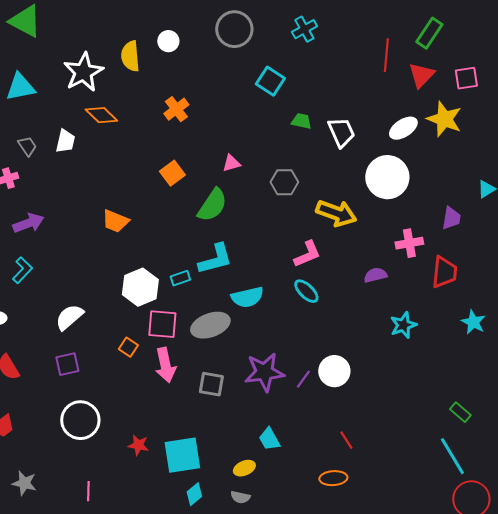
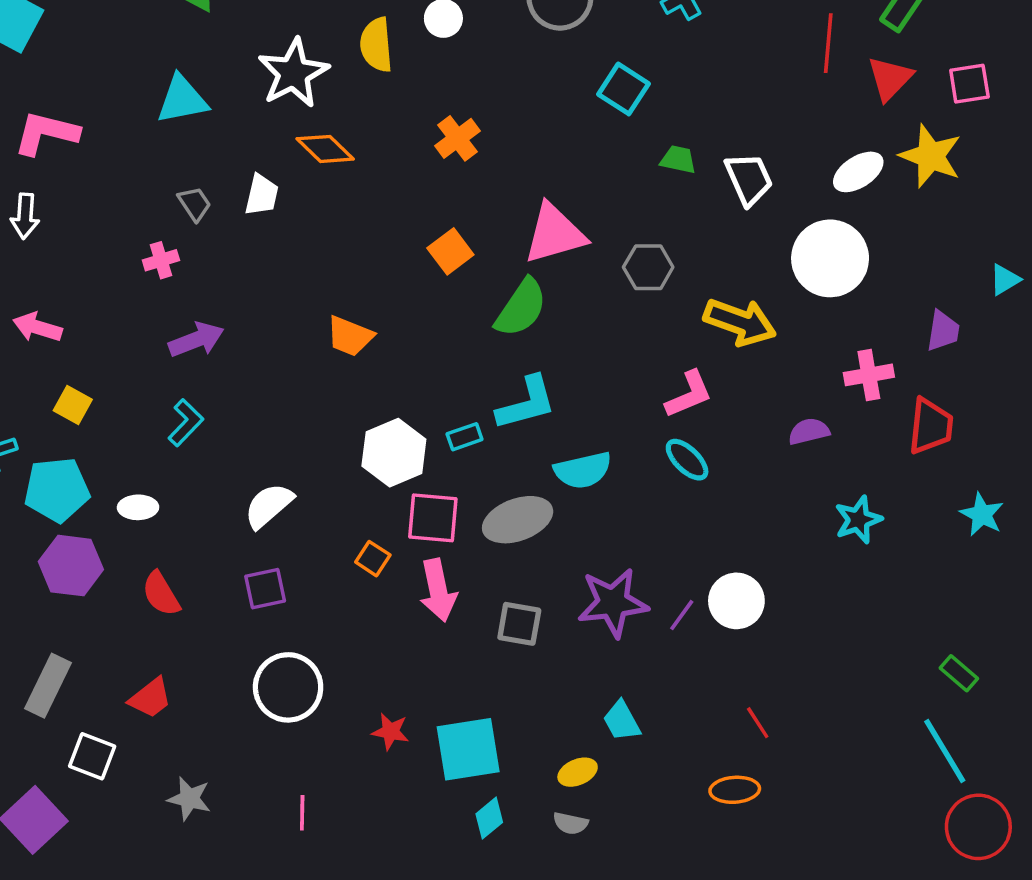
pink triangle: (231, 163) -> (555, 234), size x2.0

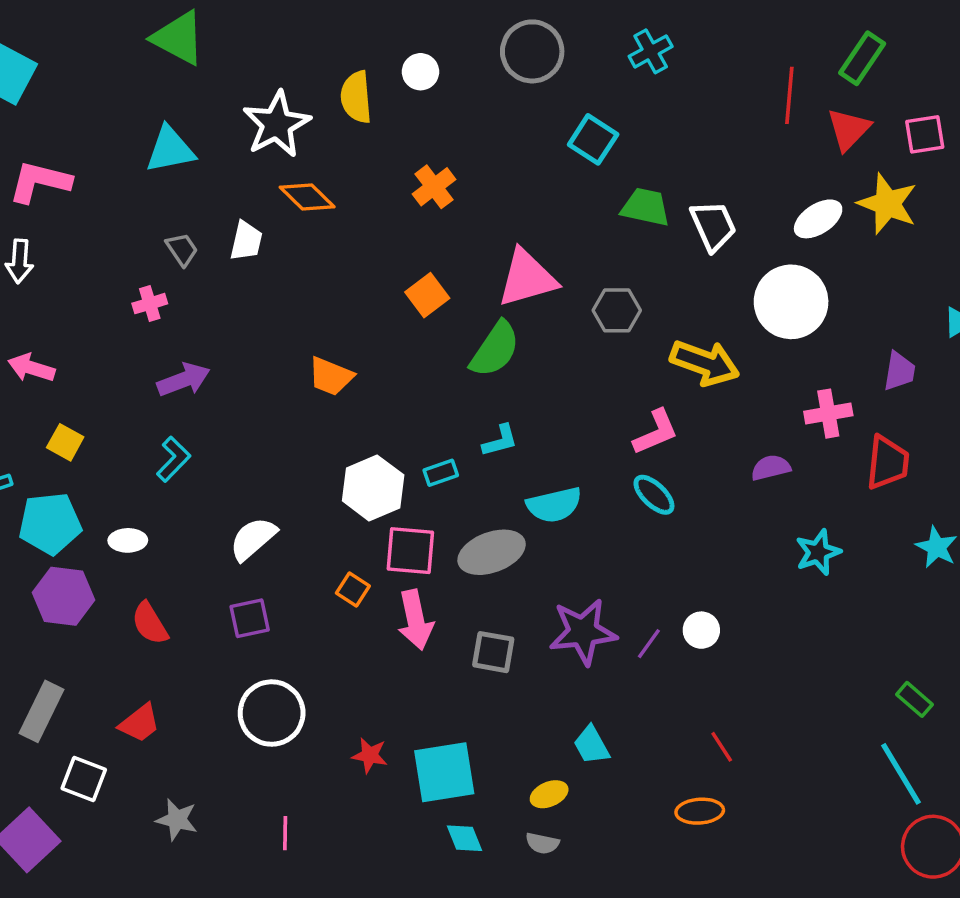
green trapezoid: (678, 160) -> (646, 207), size x1.4
cyan L-shape: (526, 403) -> (500, 441), size x0.6
white circle: (736, 601) -> (701, 630), size x0.7
cyan diamond: (489, 818) -> (464, 838), turned -72

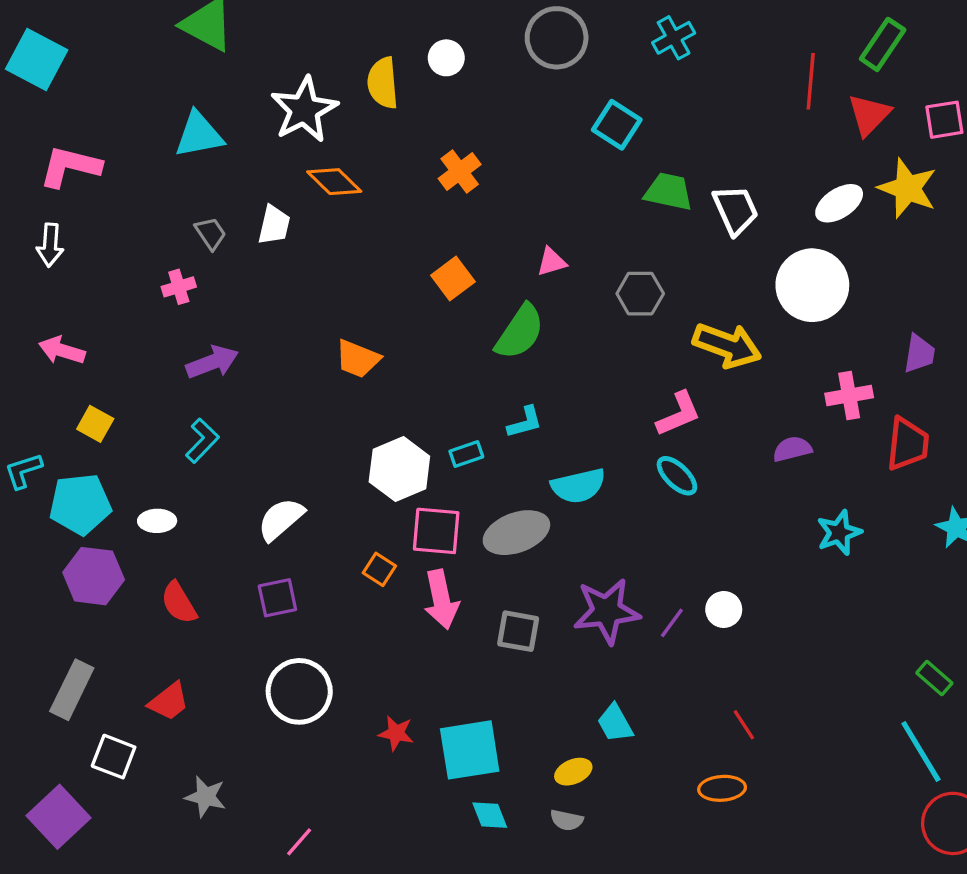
pink triangle: (527, 278) -> (552, 262), size x0.5
pink line: (285, 833) -> (299, 842), moved, turned 40

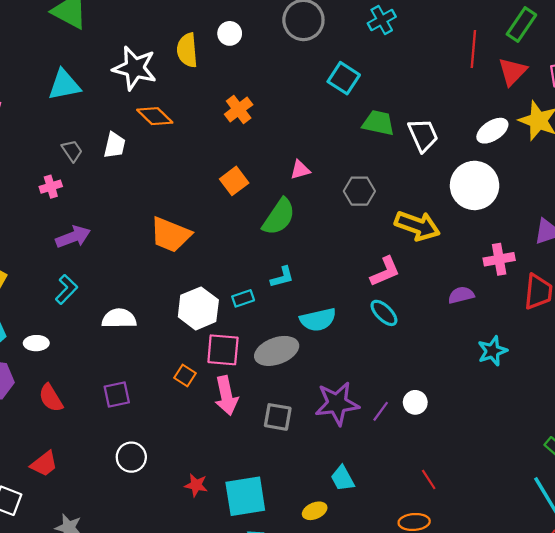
white star: (304, 110) -> (135, 68), turned -30
orange trapezoid: (358, 359) -> (170, 235), size x1.4
white semicircle: (281, 519) -> (119, 319), moved, turned 40
white circle: (299, 691) -> (131, 457), size x0.7

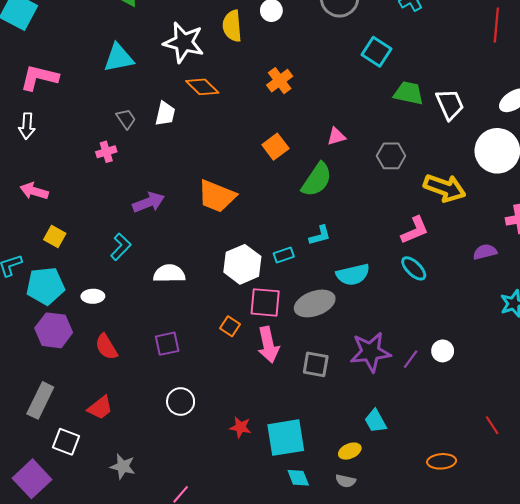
purple arrow: (73, 237) -> (149, 202), moved
red line: (429, 480) -> (492, 425), moved

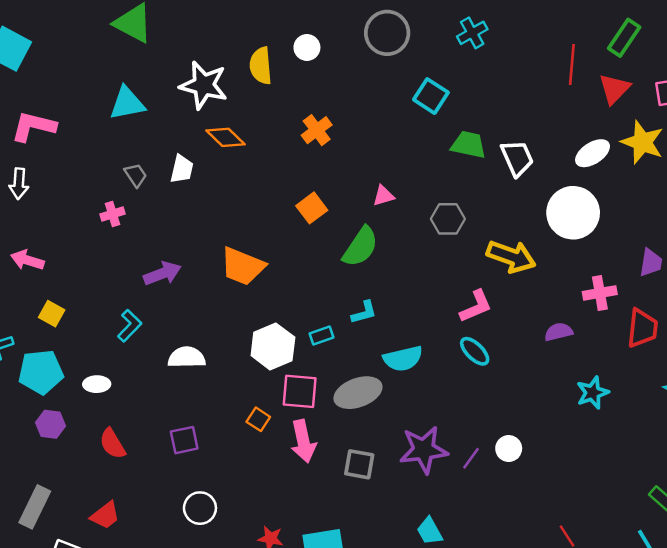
purple hexagon: (54, 330) -> (51, 424), size x0.7

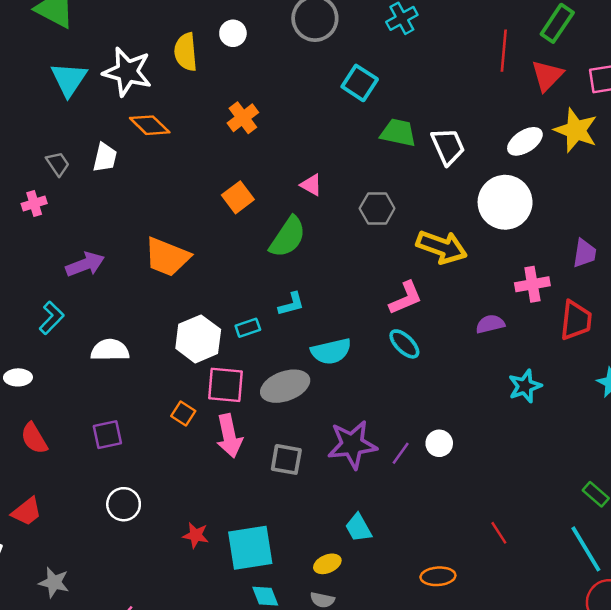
cyan triangle: (127, 103) -> (69, 79), moved, turned -45
pink triangle: (383, 196) -> (311, 185), turned 45

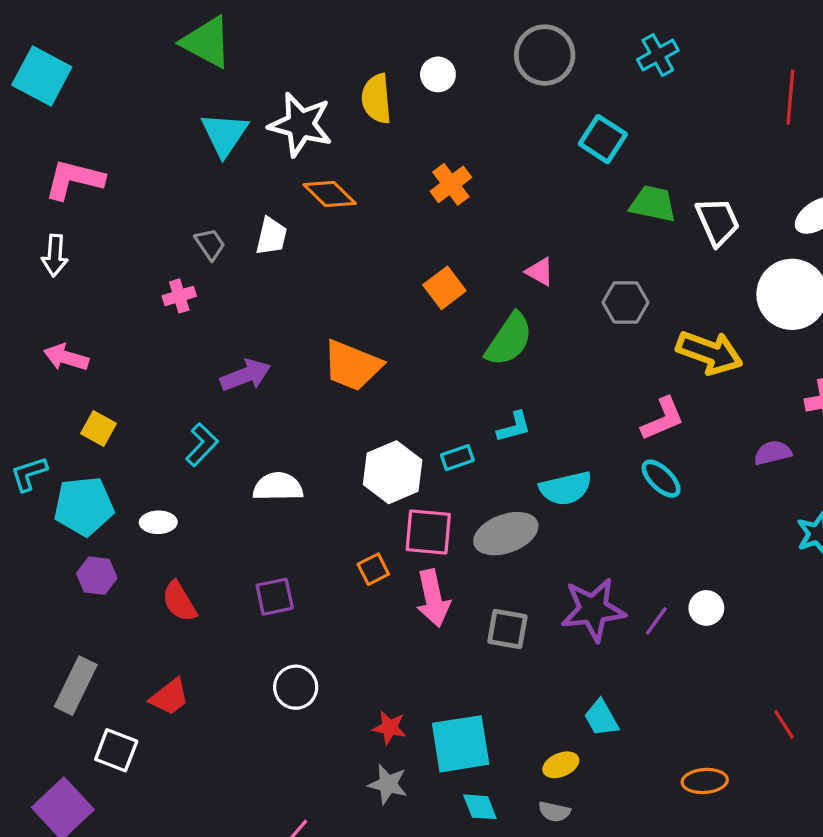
orange square: (183, 413) -> (373, 569), turned 30
gray star: (54, 582) -> (388, 784), moved

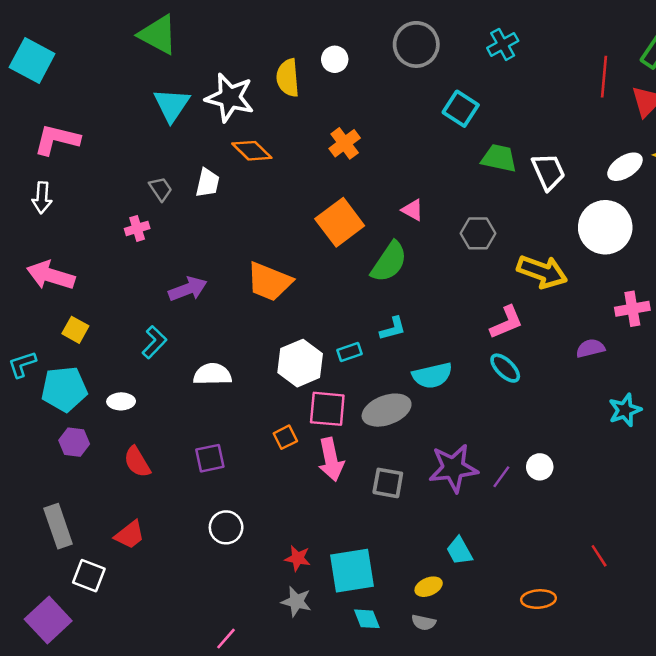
orange square: (444, 288) -> (340, 222), size x1.5
pink arrow: (66, 357) -> (51, 275), size x1.4
gray rectangle: (76, 686) -> (58, 526), turned -45

